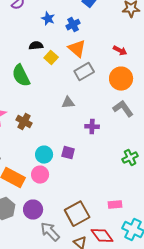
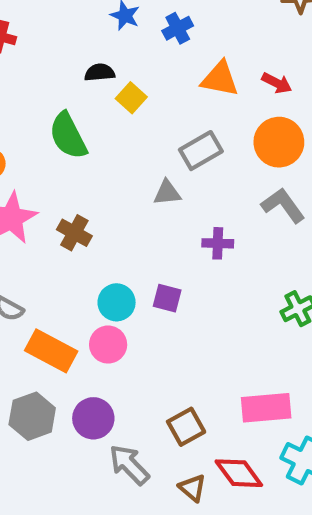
orange triangle: (77, 49) -> (220, 79), moved, turned -30
gray rectangle: (84, 72) -> (201, 151), moved
pink rectangle: (115, 205) -> (266, 408), size x1.6
brown square: (77, 214) -> (186, 427), size x0.7

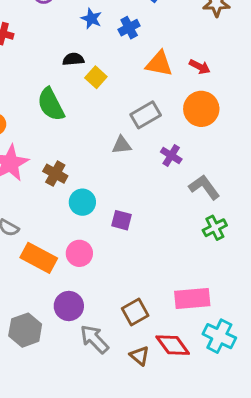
gray L-shape: (283, 205) -> (204, 187), moved
purple cross: (218, 243) -> (171, 156), moved, turned 30
cyan circle: (117, 302) -> (82, 202), moved
gray hexagon: (32, 416) -> (25, 330), moved

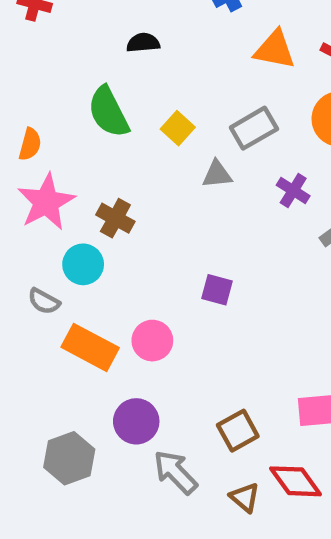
yellow square: (96, 77) -> (178, 128), moved
cyan circle: (82, 202) -> (83, 264), moved

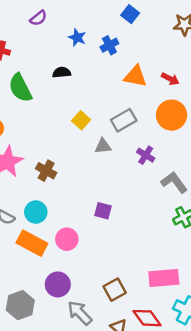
green semicircle: (109, 112) -> (20, 88), moved
cyan circle: (83, 264) -> (36, 212), moved

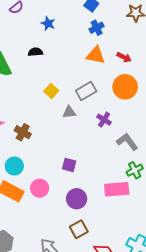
blue cross: (109, 45) -> (97, 28), moved
pink rectangle: (164, 278) -> (117, 189), moved
purple circle: (58, 284) -> (77, 199), moved

